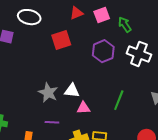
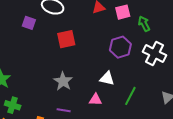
red square: (61, 40) -> (66, 39), moved
white triangle: (72, 91) -> (107, 78), moved

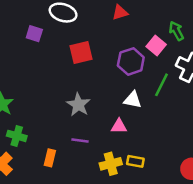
pink square: (123, 12) -> (156, 45), moved, turned -35
purple hexagon: (120, 47) -> (131, 61), moved
green line: (130, 96) -> (162, 85), moved

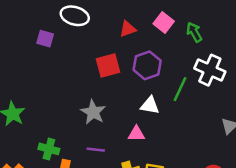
red triangle: (120, 12) -> (128, 29), moved
pink square: (156, 45) -> (164, 23), moved
red square: (81, 53) -> (108, 65), moved
green cross: (17, 136) -> (49, 149), moved

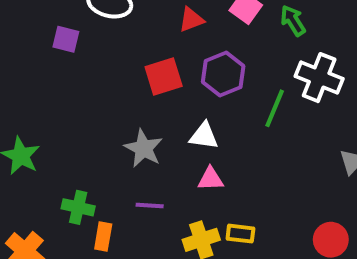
white triangle: (150, 105) -> (204, 136), moved

